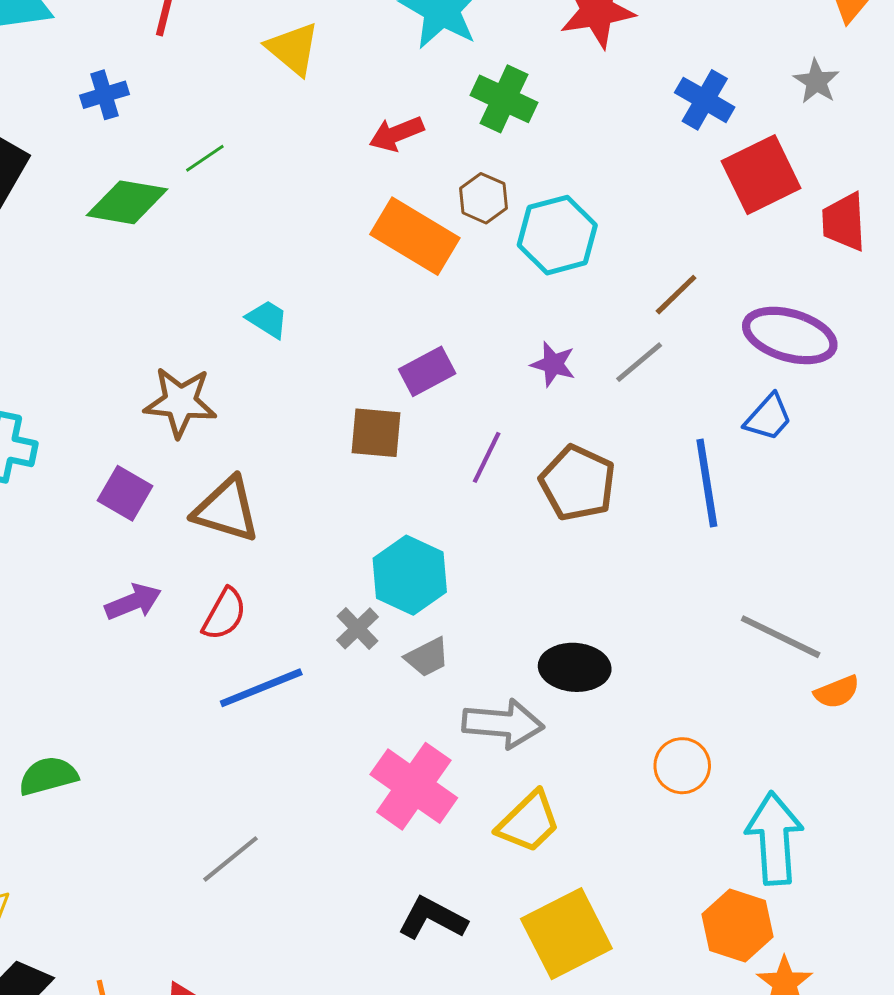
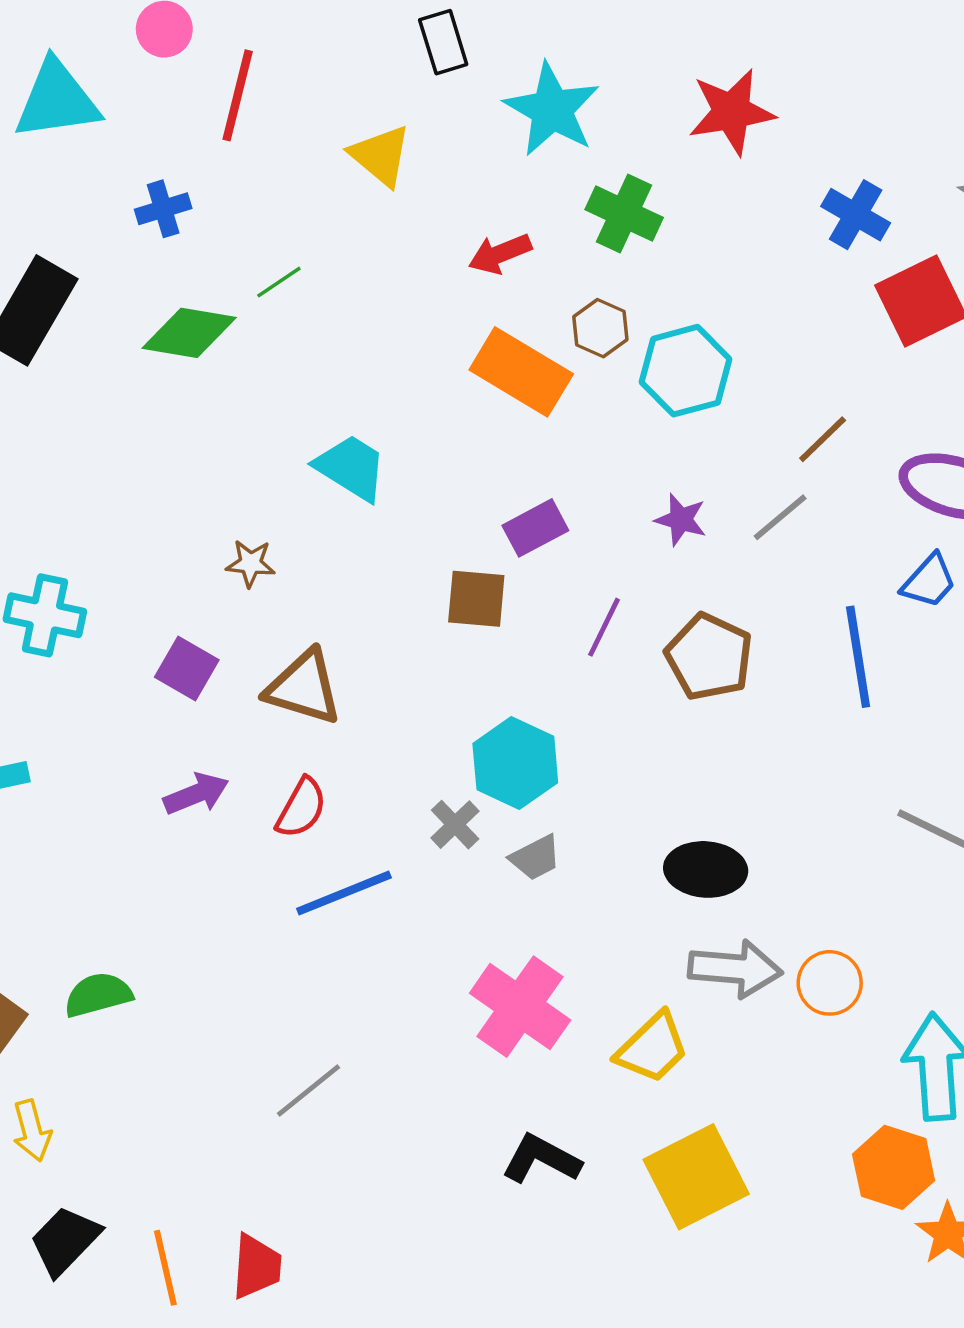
cyan trapezoid: (267, 319) -> (351, 468), size x1.5
brown star: (180, 402) -> (251, 563), size x0.6
gray arrow: (503, 724) -> (735, 969), moved

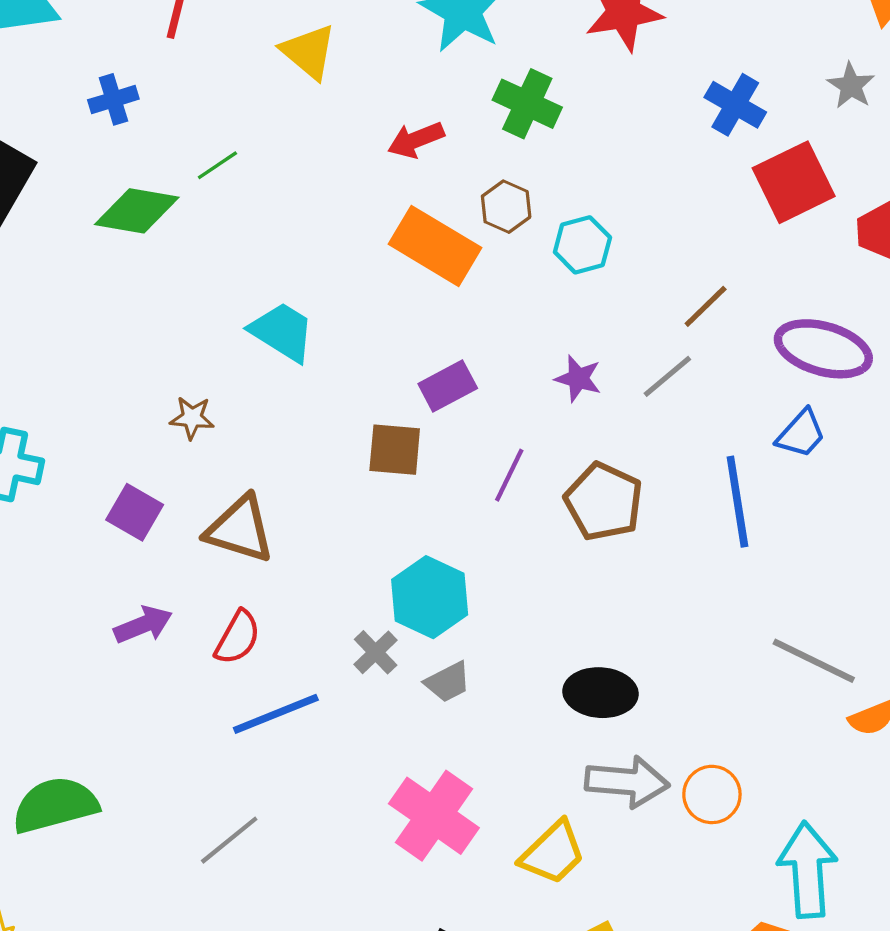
cyan hexagon: (685, 371) -> (582, 245), size x0.7
green semicircle: (98, 995) -> (55, 805), size x1.4
gray line: (308, 1090) -> (229, 840), moved

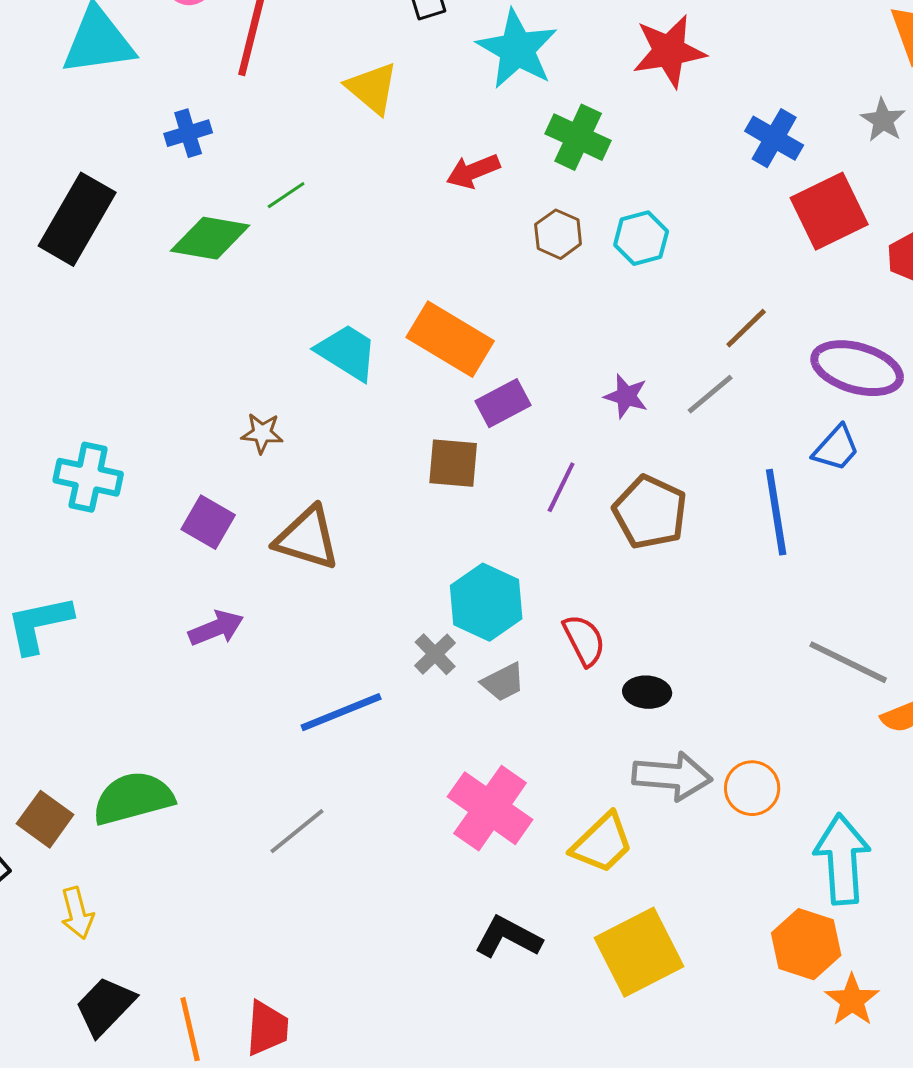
cyan hexagon: (582, 245) -> (641, 238), moved
orange rectangle: (435, 246) -> (450, 339), moved
red semicircle: (238, 637) -> (584, 640), moved, turned -56
black ellipse: (601, 693) -> (647, 692), size x0.7

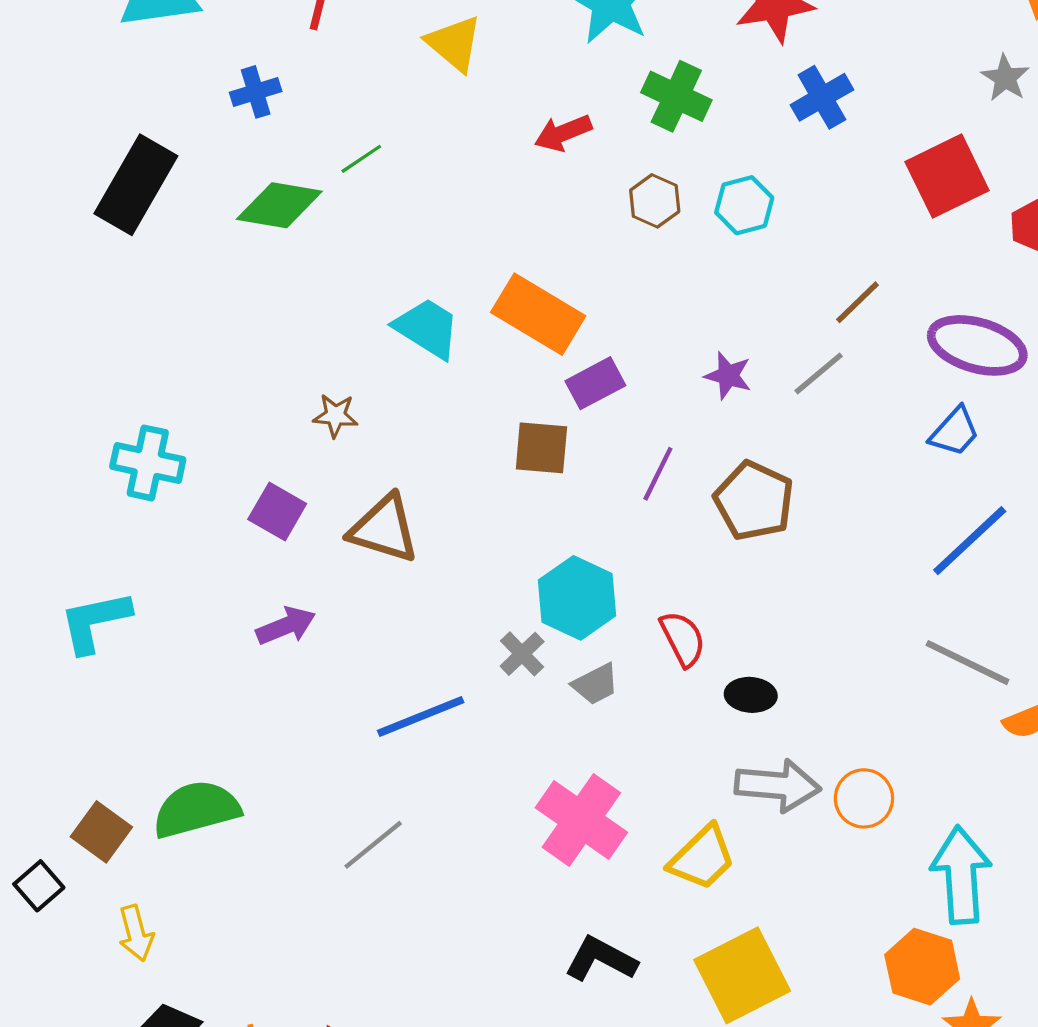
blue cross: (774, 138) -> (822, 97), moved, turned 30
blue line: (776, 512) -> (970, 541), moved, turned 56

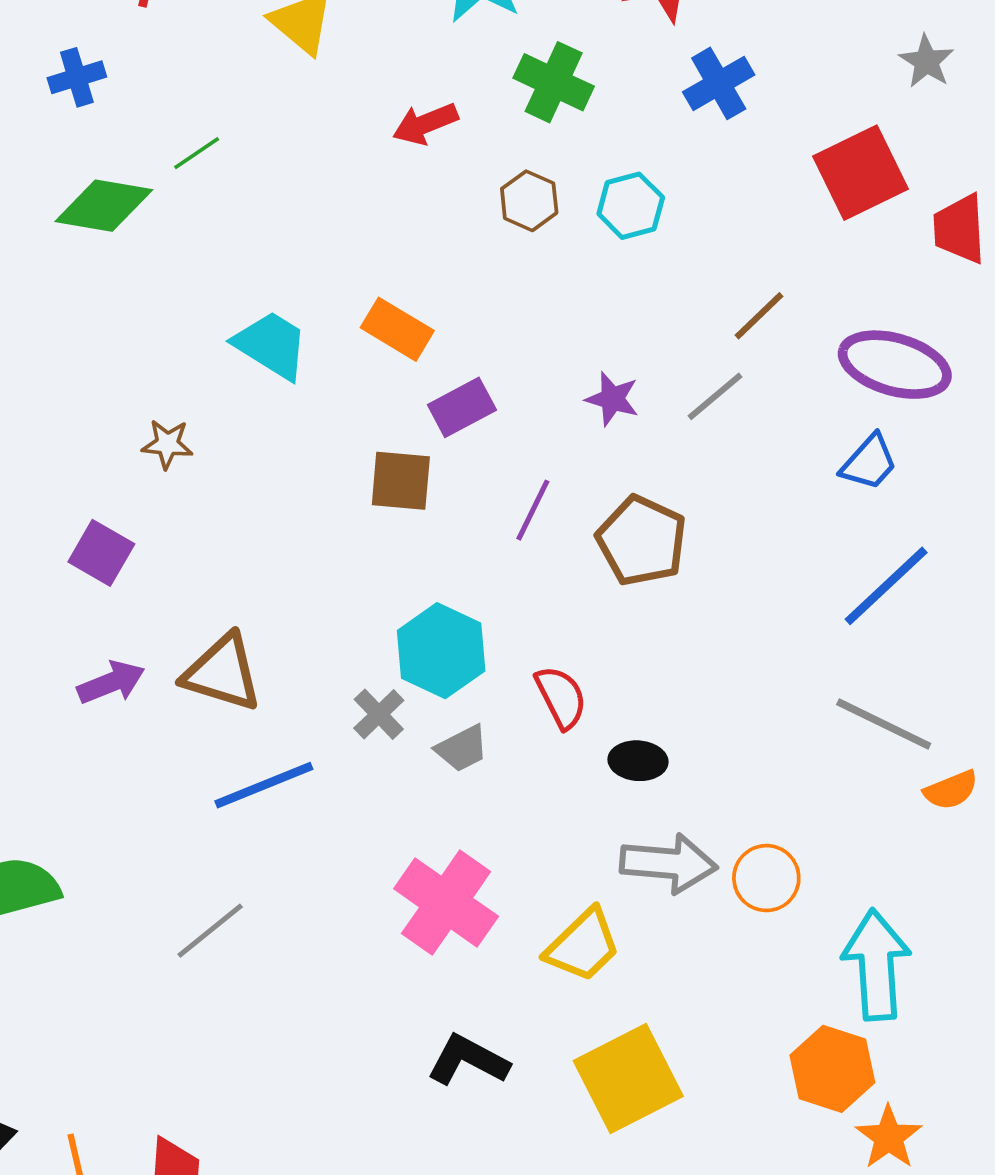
orange rectangle: (538, 314) -> (397, 329), size x0.7
brown triangle: (384, 529) -> (222, 673), moved

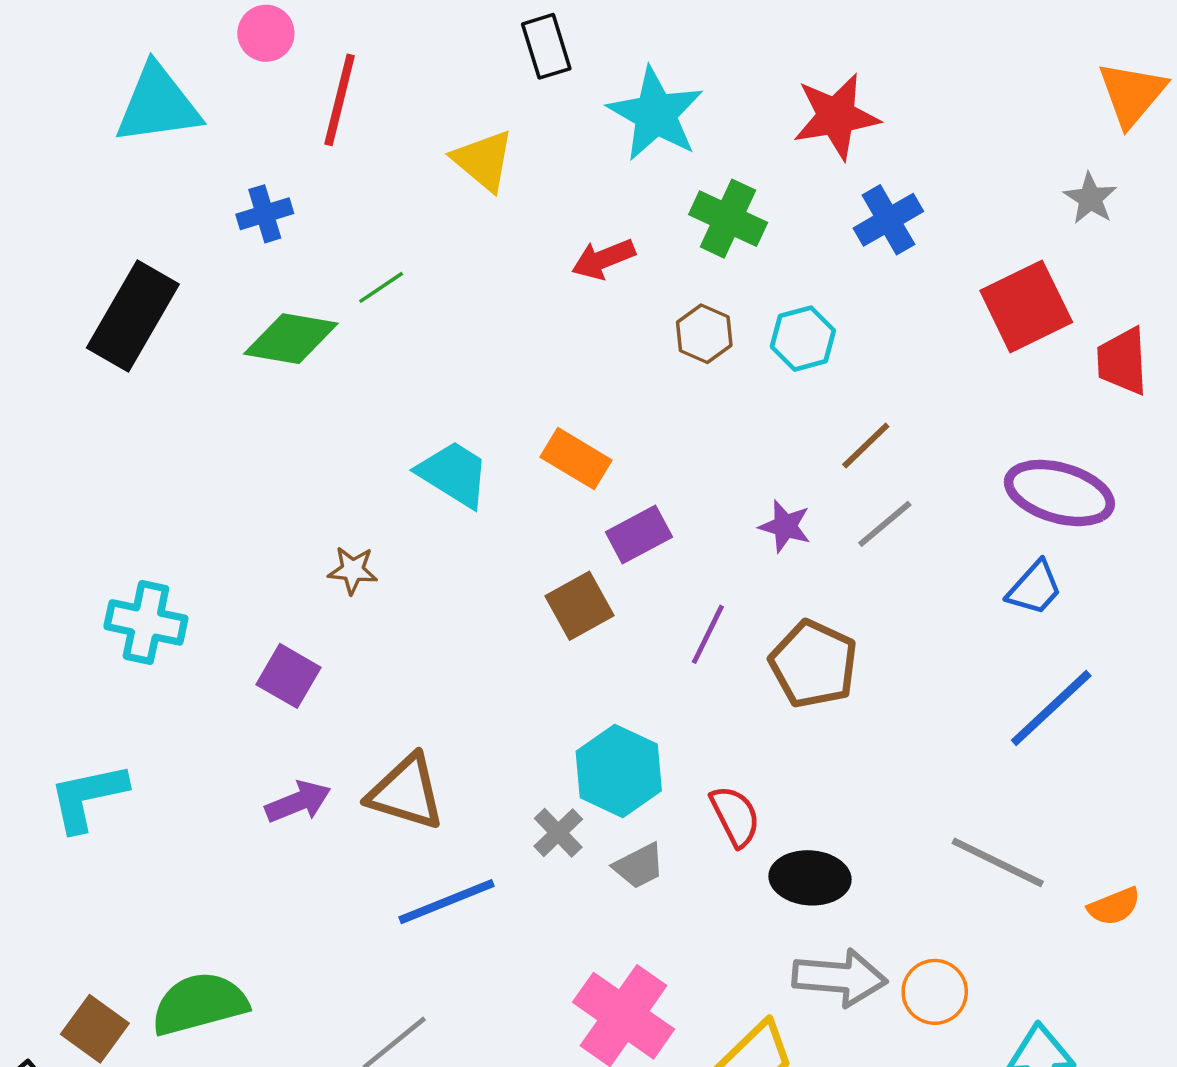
brown line: (759, 316) -> (866, 445), moved
brown square: (401, 481) -> (580, 606), turned -34
gray line: (884, 724) -> (998, 862), moved
black ellipse: (638, 761) -> (810, 878), size x1.4

